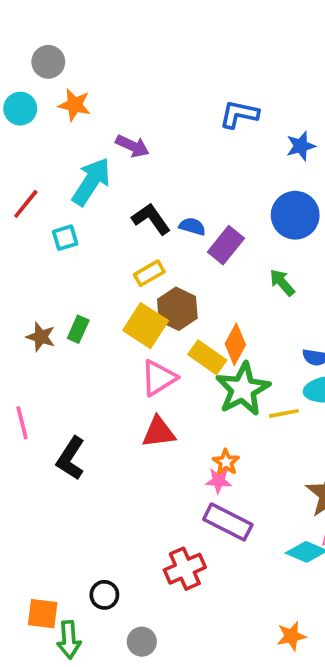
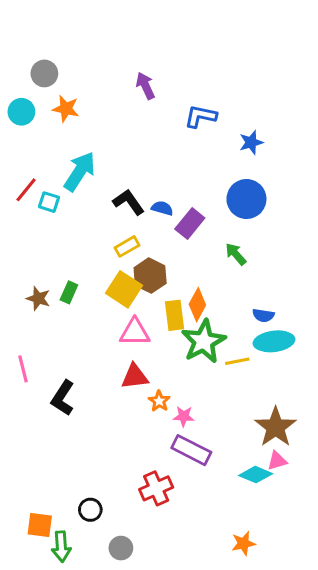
purple arrow: (132, 146) -> (145, 86), moved, turned -140
cyan square: (65, 238) -> (49, 202), moved, turned 35
yellow rectangle: (207, 357) -> (175, 315), turned 48
pink triangle: (159, 378) -> (135, 332), turned 32
orange star: (226, 462) -> (159, 401), moved

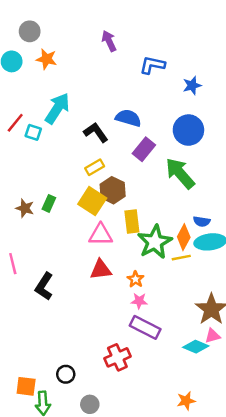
blue semicircle: (162, 208) -> (128, 118), moved, size x1.5
green arrow: (236, 254) -> (180, 173), size x1.8
orange diamond: (197, 305) -> (184, 237), moved
orange star: (159, 401) -> (136, 279), moved

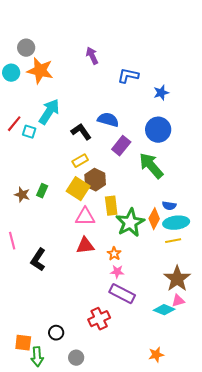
orange star: (46, 59) -> (40, 71), size x1.5
yellow line: (181, 258) -> (173, 241), moved

